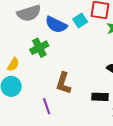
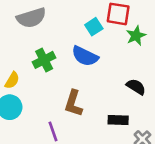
blue semicircle: (56, 25) -> (85, 56), moved

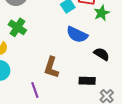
blue semicircle: (85, 56) -> (77, 35), moved
green cross: (44, 60) -> (17, 27), moved, turned -30

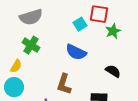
blue semicircle: (77, 35) -> (76, 52), moved

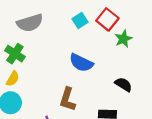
red square: (99, 14) -> (107, 19), turned 30
cyan square: (80, 24) -> (80, 21), moved
green cross: (31, 45) -> (15, 54), moved

